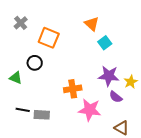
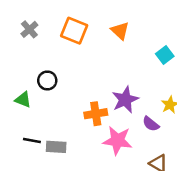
orange square: (49, 38) -> (74, 31), moved
cyan square: (105, 43) -> (165, 55), moved
purple star: (109, 76) -> (125, 100), moved, turned -30

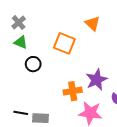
orange square: (74, 31) -> (64, 43), moved
green triangle: (23, 100) -> (21, 42), moved

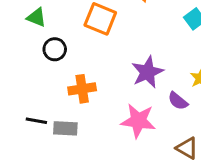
orange cross: (73, 91) -> (82, 89), moved

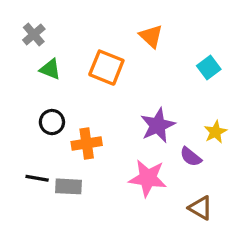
green triangle: (36, 17) -> (50, 69), moved
black circle: (55, 49) -> (52, 122), moved

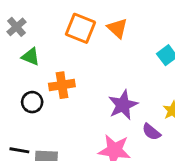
orange square: (106, 68) -> (80, 28), moved
orange cross: (87, 143) -> (62, 85), moved

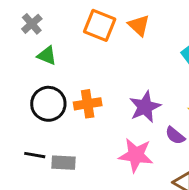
orange cross: (62, 85) -> (88, 104), moved
black circle: (32, 102) -> (48, 104), size x1.5

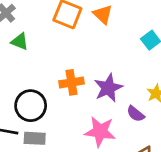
black circle: (48, 104) -> (31, 106), moved
orange cross: (88, 104) -> (71, 82), moved

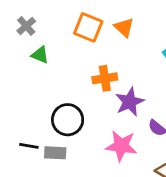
orange cross: (71, 82) -> (105, 78), moved
black circle: (31, 106) -> (68, 120), moved

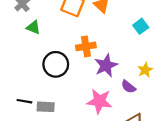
black circle: (68, 120) -> (56, 64), moved

